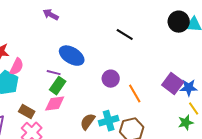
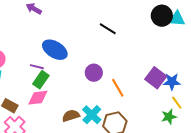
cyan cross: (109, 121) -> (92, 115), turned -30
brown semicircle: (88, 122) -> (71, 116), turned 36

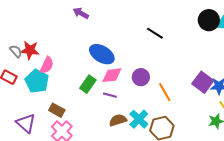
purple line: (37, 67) -> (110, 95), moved
pink diamond: (38, 98) -> (112, 75), moved

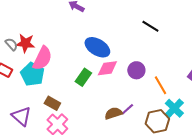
pink semicircle: (47, 65) -> (42, 58), size x1.4
purple line: (110, 95) -> (127, 109), moved, turned -56
cyan cross: (139, 119) -> (174, 108), moved

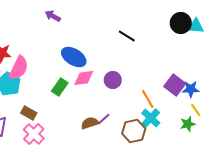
orange line: (160, 85) -> (148, 99), moved

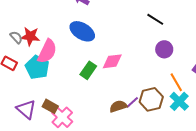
blue ellipse: (74, 57) -> (82, 31), moved
purple circle: (113, 80) -> (164, 49), moved
brown rectangle: (29, 113) -> (50, 106), moved
brown hexagon: (134, 131) -> (151, 99), moved

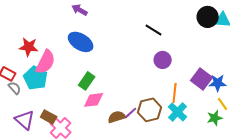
gray semicircle: (16, 37) -> (15, 88), moved
pink diamond: (112, 61) -> (94, 100), moved
orange line: (176, 82) -> (175, 93), turned 36

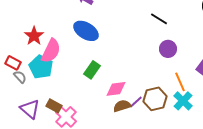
red star: (29, 47) -> (34, 36), turned 30
orange line: (175, 93) -> (180, 82), turned -30
pink diamond: (94, 100) -> (116, 89), moved

